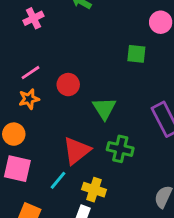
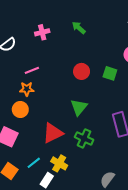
red circle: (68, 85) -> (82, 71), moved
orange circle: (14, 134) -> (20, 110), moved
cyan line: (58, 180) -> (34, 163), moved

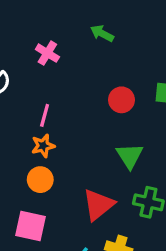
pink cross: (42, 32) -> (47, 53), turned -32
pink line: (32, 70) -> (45, 115), turned -40

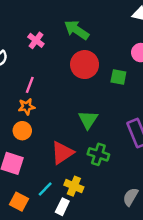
green arrow: (102, 33) -> (77, 30), size x1.5
red circle: (121, 100) -> (85, 65), moved, size x1.5

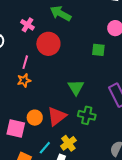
red circle: (85, 65) -> (48, 44), moved
orange circle: (22, 131) -> (35, 118), moved
yellow cross: (74, 186) -> (68, 143), turned 35

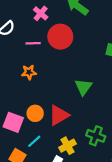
pink line: (25, 62) -> (33, 43), moved, turned 64
green cross: (87, 115) -> (96, 136), moved
cyan line: (45, 148) -> (34, 141), moved

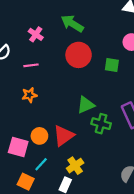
red circle: (60, 37) -> (79, 55), moved
green triangle: (83, 87) -> (86, 105), turned 36
green cross: (96, 136) -> (101, 124), moved

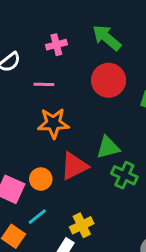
pink cross: (36, 34) -> (56, 45), turned 32
orange star: (29, 95) -> (53, 123), moved, size x1.5
red triangle: (63, 136) -> (74, 166), moved

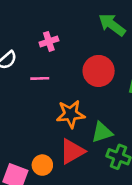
green arrow: (107, 38) -> (112, 25), moved
orange star: (53, 123) -> (71, 114), moved

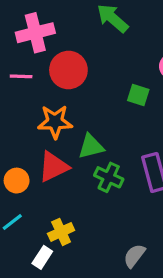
pink cross: (49, 41) -> (35, 33), size x1.6
red circle: (99, 71) -> (68, 70), moved

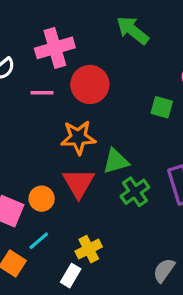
red triangle: (53, 167) -> (78, 183), turned -32
green cross: (109, 177) -> (135, 192), turned 32

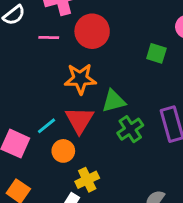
orange circle: (42, 199) -> (63, 151), moved
cyan line: (39, 241) -> (46, 126), moved

